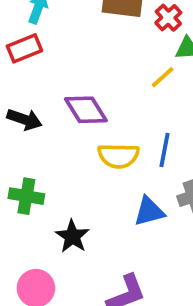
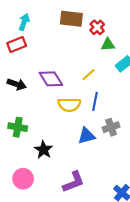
yellow line: (163, 77) -> (89, 75), moved

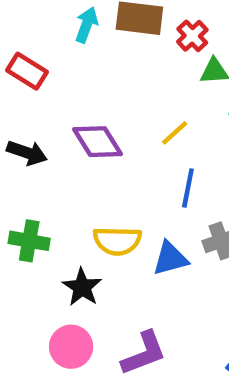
cyan arrow: (24, 22) -> (86, 25), moved
red rectangle: (17, 45) -> (27, 71), turned 54
yellow semicircle: (69, 105) -> (117, 241), moved
pink circle: (23, 179) -> (71, 347), moved

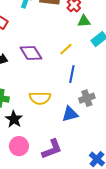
blue triangle: (170, 258) -> (70, 114), moved
black star: (82, 287) -> (14, 119), moved

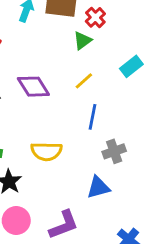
green triangle: (84, 21) -> (82, 40), moved, turned -32
blue triangle: (70, 114) -> (98, 187), moved

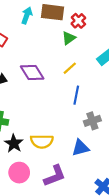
yellow semicircle: (46, 151) -> (42, 141), moved

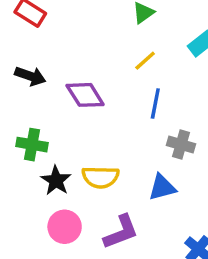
purple diamond: (32, 72) -> (85, 95), moved
gray cross: (92, 121) -> (181, 145), turned 35

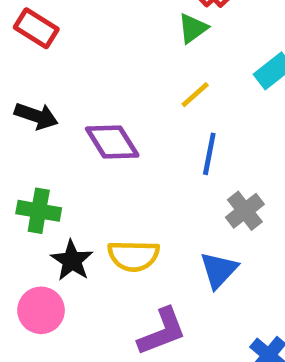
gray cross: (181, 145) -> (245, 211), turned 36
blue triangle: (162, 187) -> (219, 270), turned -32
pink circle: (65, 227) -> (41, 310), moved

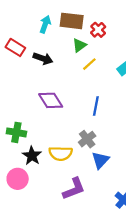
green triangle: (193, 28) -> (79, 45), moved
yellow line: (195, 95) -> (89, 64), moved
black arrow: (36, 116) -> (43, 59), moved
gray cross: (245, 211) -> (87, 139), moved

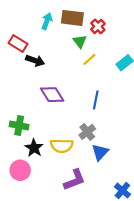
green triangle: (79, 45) -> (80, 41), turned -32
black arrow: (43, 59) -> (35, 61), moved

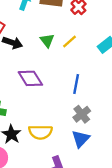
green triangle: (80, 41) -> (47, 40), moved
gray cross: (87, 132) -> (82, 114), moved

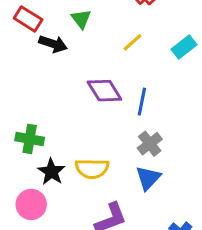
green triangle: (47, 40) -> (81, 19), moved
purple diamond: (30, 78) -> (104, 91), moved

